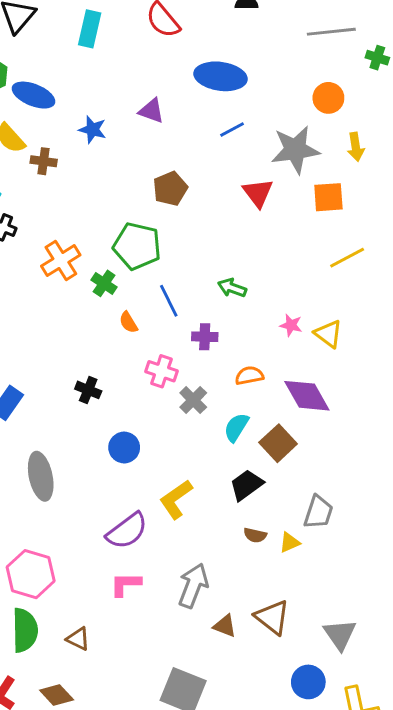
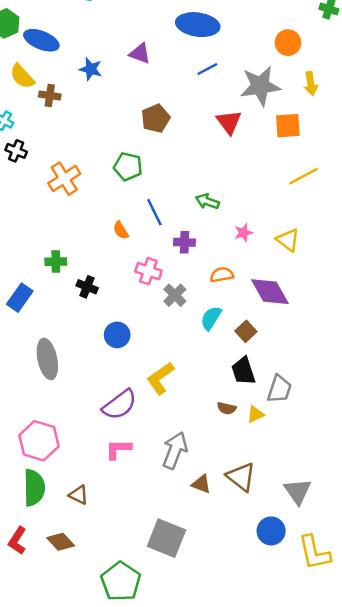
green pentagon: (137, 246) -> (128, 167), size x0.7
green cross: (104, 283) -> (56, 262), moved, turned -35
pink star: (291, 325) -> (243, 233), moved, turned -30
brown square: (278, 443) -> (246, 331), size x0.7
black trapezoid: (246, 485) -> (243, 371), moved, turned -72

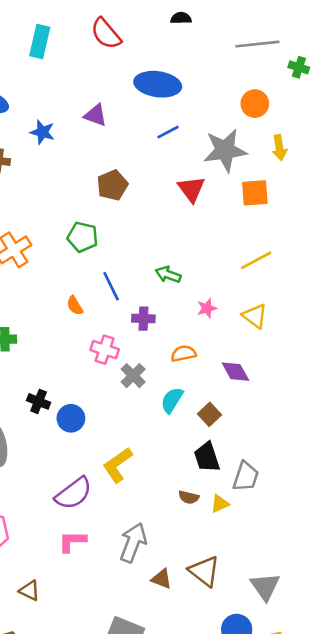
yellow line: (304, 176) -> (256, 260), moved
black cross: (87, 287) -> (39, 401), moved
purple diamond: (270, 292) -> (235, 372), size x0.7

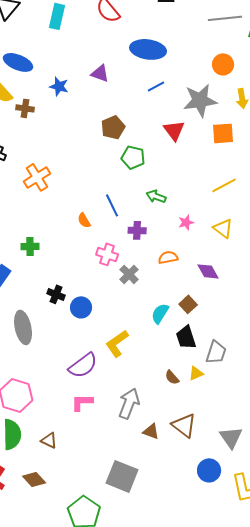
green pentagon: (83, 237) -> (133, 157), moved
cyan semicircle: (172, 400) -> (160, 313), moved
brown semicircle: (189, 497) -> (172, 377), moved, turned 35

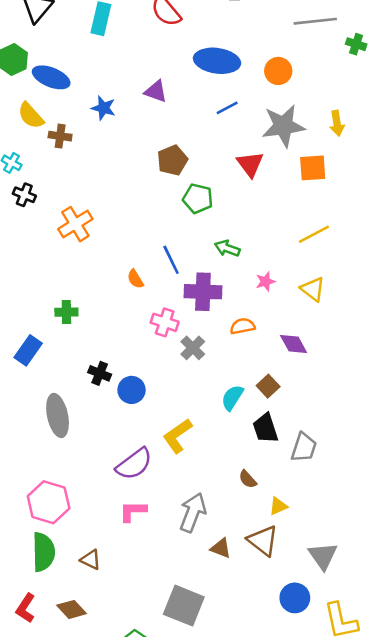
orange circle: (223, 64) -> (278, 71), moved
purple cross: (137, 230) -> (203, 292), size x1.6
yellow triangle: (196, 373) -> (278, 506), moved

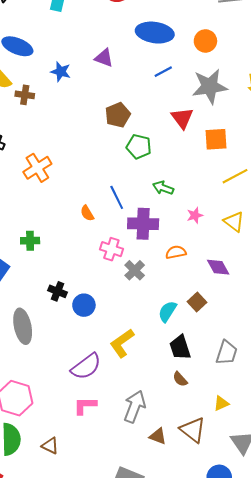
orange square: (313, 168) -> (216, 139), moved
black trapezoid: (265, 428) -> (180, 347), moved
yellow triangle: (278, 506) -> (221, 403), moved

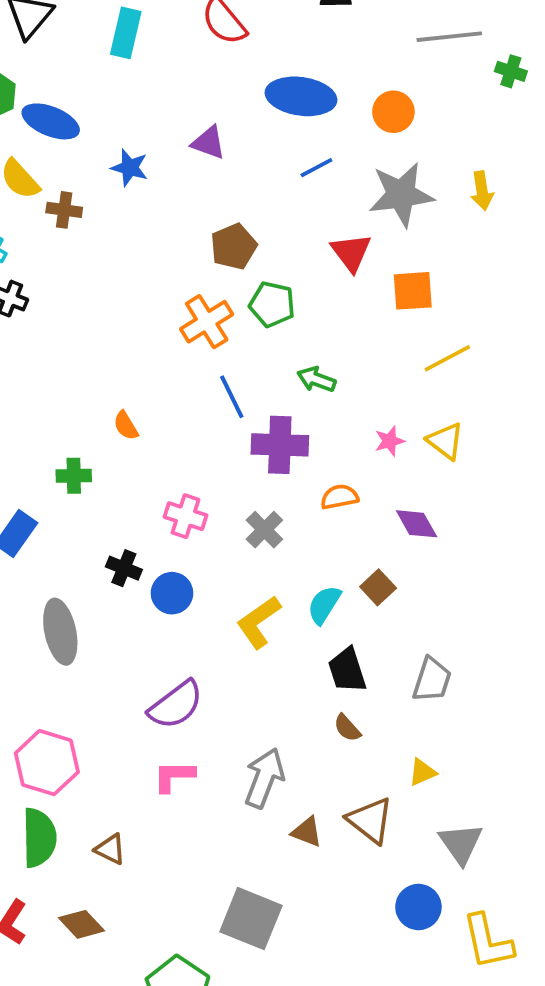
orange cross: (37, 168) -> (207, 322), moved
orange semicircle: (87, 213) -> (126, 426), moved
pink star: (195, 215) -> (390, 441), moved
pink cross: (111, 249) -> (185, 516), moved
yellow L-shape: (122, 343) -> (259, 622), moved

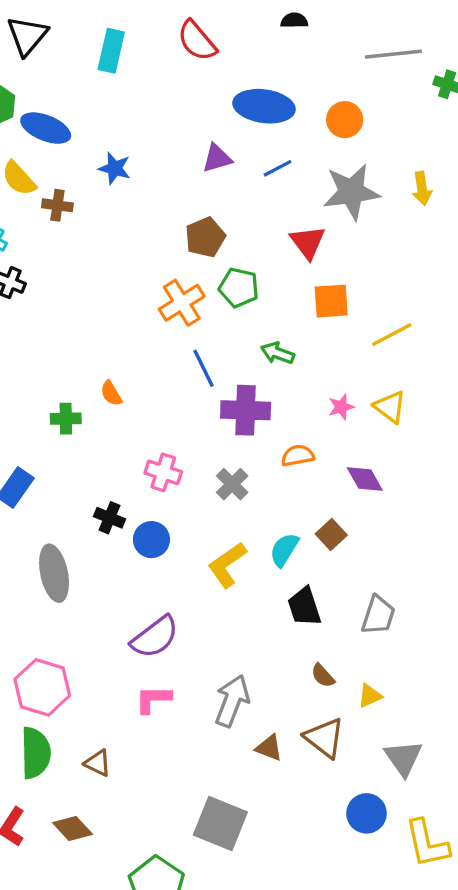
purple triangle: (209, 143) -> (217, 158), moved, turned -36
orange square: (413, 291) -> (331, 301), moved
green cross: (74, 476) -> (66, 419), moved
brown semicircle: (347, 728) -> (323, 676), moved

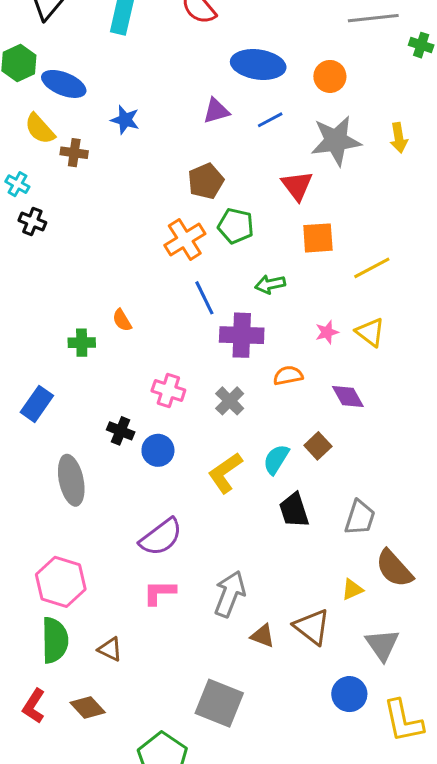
green arrow: (277, 353) -> (270, 284), turned -32
brown semicircle: (323, 676) -> (394, 568), moved, size x1.8

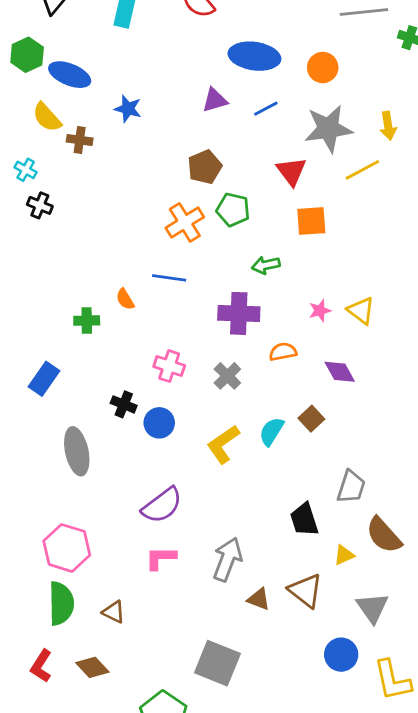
yellow line: (372, 268) -> (362, 170), moved
blue line: (204, 298) -> (169, 278), moved, turned -56
black trapezoid: (294, 510) -> (304, 520), moved

